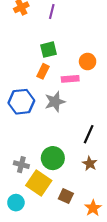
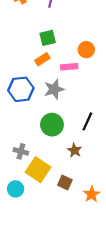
orange rectangle: (43, 71) -> (42, 59), turned 32
green circle: (53, 158) -> (52, 125), moved
brown star: (90, 164) -> (74, 150), moved

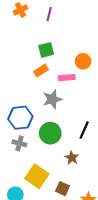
blue hexagon: (21, 89) -> (20, 118), moved
gray cross: (21, 151) -> (19, 143), moved

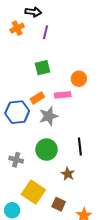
orange rectangle: (41, 71) -> (37, 98), moved
blue hexagon: (20, 118) -> (17, 112), moved
black line: (84, 130) -> (80, 147), turned -30

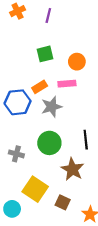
orange circle: (79, 79) -> (77, 62), moved
brown star: (68, 174) -> (72, 169), size x1.5

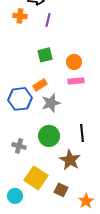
orange cross: (18, 11) -> (20, 16), turned 32
pink rectangle: (67, 84) -> (76, 81), moved

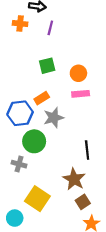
green circle: (49, 136) -> (34, 141), moved
brown square: (61, 190) -> (83, 202), moved, turned 32

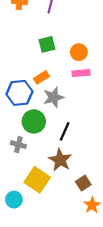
black line: (87, 150) -> (65, 131), moved, turned 30
brown star: (74, 179) -> (60, 160), moved

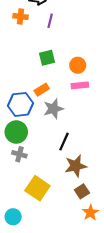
green circle: (34, 121) -> (16, 132), moved
brown star: (60, 160) -> (76, 166), moved, turned 30
cyan circle: (14, 200) -> (13, 217), moved

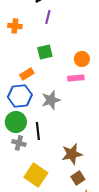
orange cross: (20, 16) -> (15, 26), moved
orange circle: (78, 65) -> (82, 59), moved
orange rectangle: (42, 90) -> (27, 74), moved
black line: (64, 142) -> (38, 131), moved, turned -30

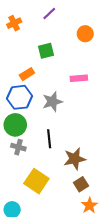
purple line: (48, 17) -> (49, 14), turned 32
orange cross: (15, 26) -> (14, 23), turned -32
orange circle: (82, 59) -> (85, 34), moved
black line: (38, 131) -> (49, 139), moved

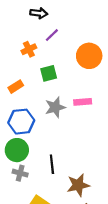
orange cross: (14, 23) -> (29, 49), moved
orange circle: (85, 34) -> (89, 56), size x1.5
orange rectangle: (27, 74) -> (16, 87), moved
gray star: (52, 102) -> (55, 107), moved

